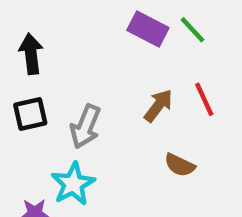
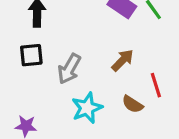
red line: (204, 99) -> (156, 85), moved
cyan star: (73, 184) -> (87, 108), moved

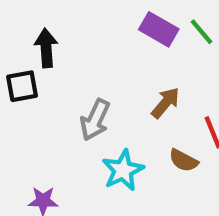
black square: (31, 55) -> (22, 86), moved

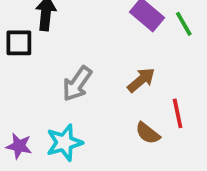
cyan star: (123, 170) -> (64, 143), moved

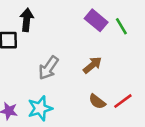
red line: (178, 113) -> (123, 101), moved, turned 66

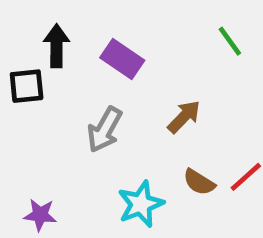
purple rectangle: (96, 20) -> (122, 59), moved
cyan star: (40, 108) -> (141, 204), moved

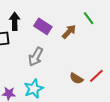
brown arrow: (184, 117) -> (69, 32), moved
cyan star: (141, 204) -> (34, 89), moved

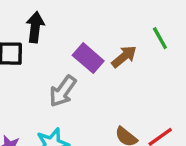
purple rectangle: (43, 26) -> (88, 58), moved

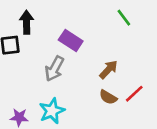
brown arrow: (124, 57) -> (108, 70), moved

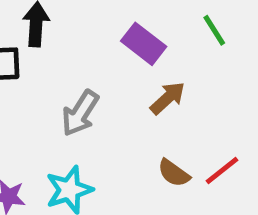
purple rectangle: (71, 40) -> (144, 44), moved
brown arrow: (108, 70) -> (168, 98), moved

